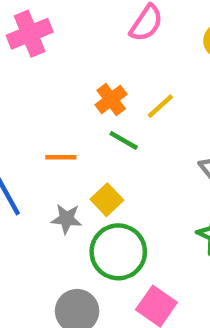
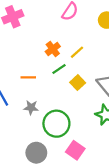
green line: (124, 140) -> (59, 69), turned -64
yellow square: (107, 200) -> (78, 83), moved

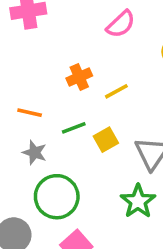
green line: (59, 69) -> (74, 128), moved
gray star: (31, 108) -> (35, 153), moved

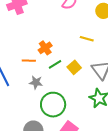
orange cross: (79, 77) -> (45, 48), moved
yellow line: (116, 91) -> (87, 39), moved, turned 56

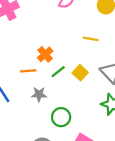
green circle: (53, 105) -> (61, 117), size x0.7

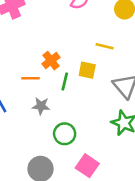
green line: (58, 72) -> (65, 81), turned -42
yellow square: (80, 73) -> (87, 70), moved, turned -35

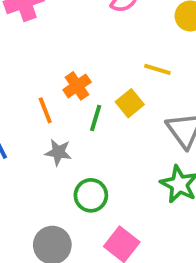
yellow square: (87, 70) -> (130, 103), turned 36
orange line: (30, 78) -> (45, 110), turned 66

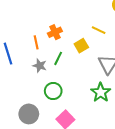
green line: (96, 118) -> (58, 58), moved

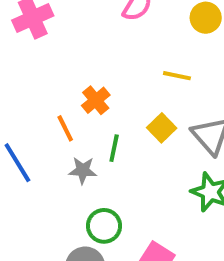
yellow square: (81, 46) -> (162, 128), moved
green circle: (53, 91) -> (104, 226), moved

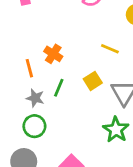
orange cross: (96, 100) -> (53, 54), turned -30
green circle: (104, 226) -> (34, 126), moved

